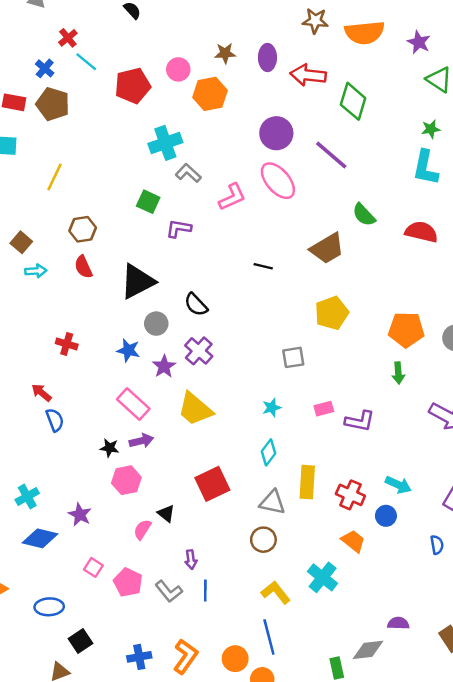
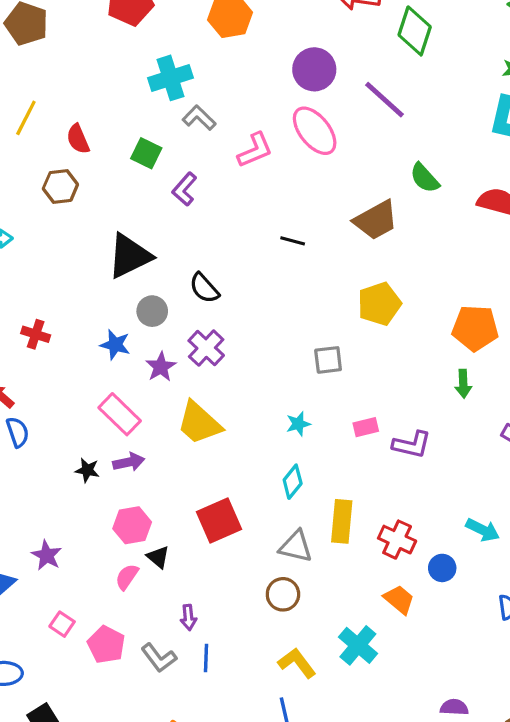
purple L-shape: (179, 229) -> (185, 189), turned -60
red semicircle: (83, 267) -> (78, 139), moved
pink hexagon: (126, 480) -> (132, 525), moved
cyan arrow: (398, 485) -> (483, 530), moved

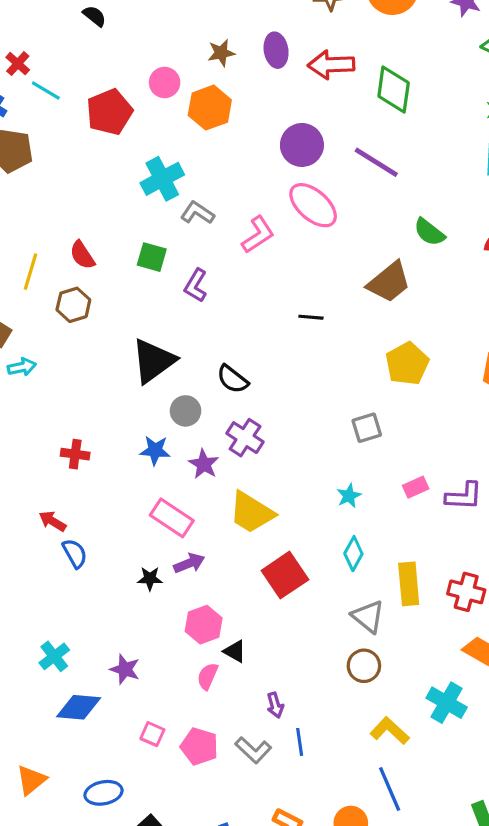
yellow line: (26, 118) -> (30, 272), moved
red square: (219, 520) -> (285, 575), moved
gray triangle: (296, 546) -> (368, 617), turned 36

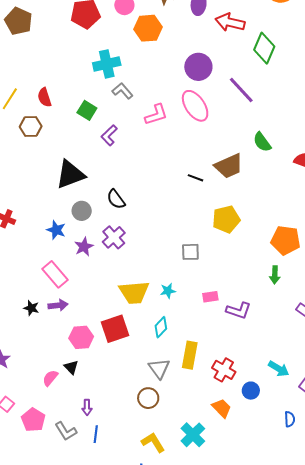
black line: (311, 317) -> (195, 178), moved
yellow trapezoid: (251, 512) -> (134, 292), moved, turned -52
pink hexagon: (204, 625) -> (81, 337), moved

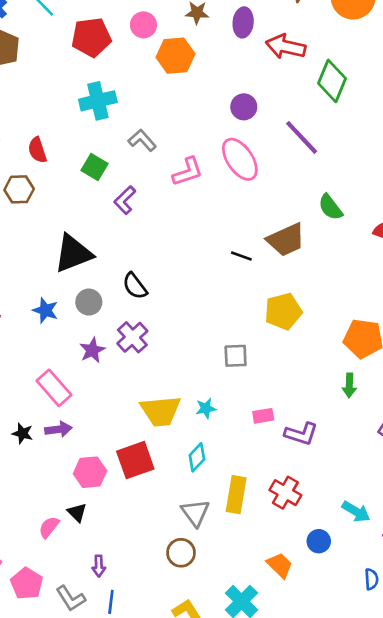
cyan cross: (107, 64) -> (98, 101), moved
purple circle: (198, 67) -> (244, 107), size x0.7
blue star: (56, 230) -> (45, 310), moved
red cross: (224, 370) -> (285, 493), moved

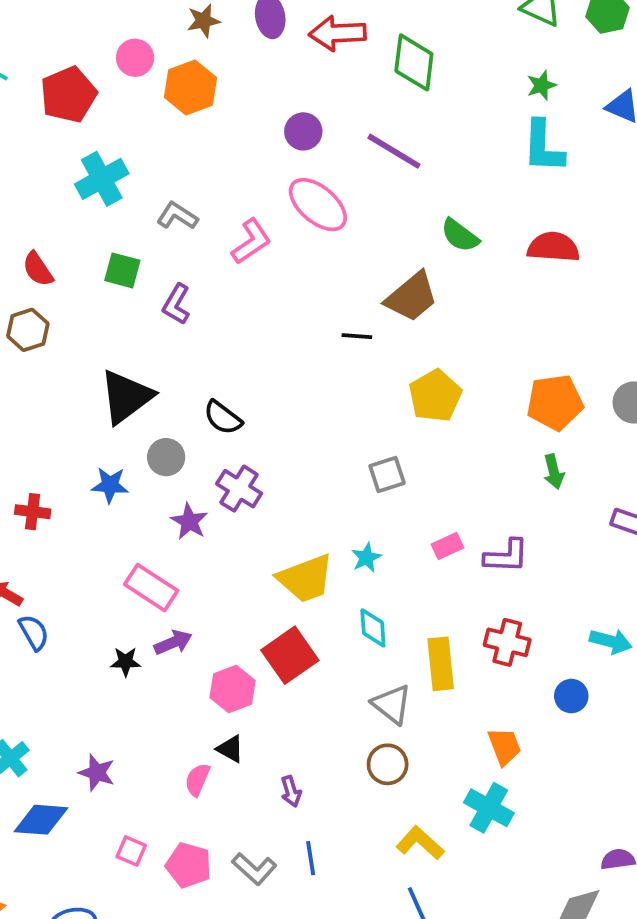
cyan diamond: (197, 457) -> (373, 628), turned -32
orange trapezoid: (280, 565) -> (504, 746), moved, turned 40
purple arrow: (99, 566) -> (291, 791), moved

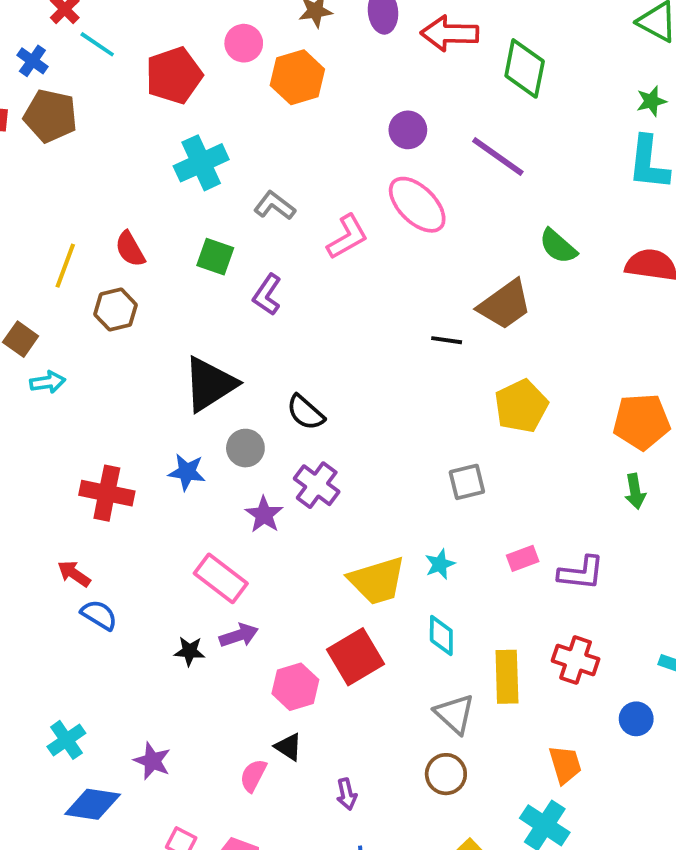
red cross: (33, 512) -> (107, 493), size x1.5
blue semicircle: (34, 632) -> (99, 615), turned -33

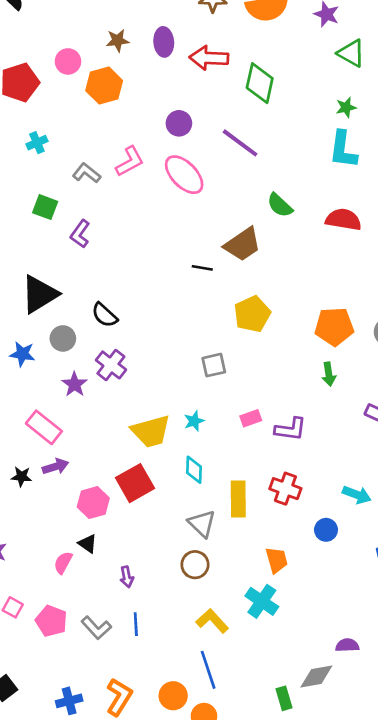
cyan cross: (201, 163) -> (37, 143), size x0.6
pink L-shape: (347, 237) -> (130, 161), moved

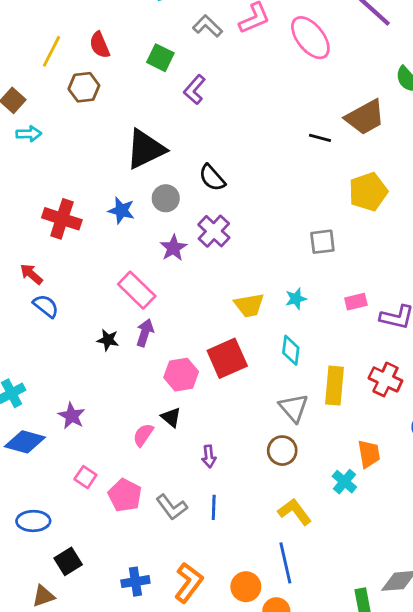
yellow trapezoid: (151, 431) -> (249, 305), size x0.7
purple arrow: (55, 467) -> (145, 333), turned -60
cyan cross: (262, 601) -> (344, 482), moved, size x0.7

